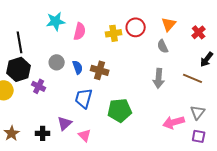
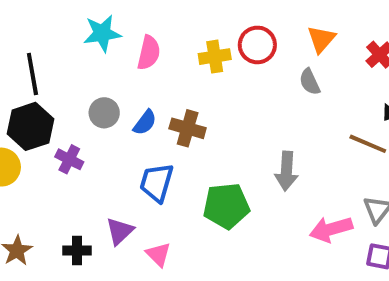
blue semicircle: (78, 67) -> (145, 123), turned 56
gray arrow: (159, 78) -> (286, 171), moved

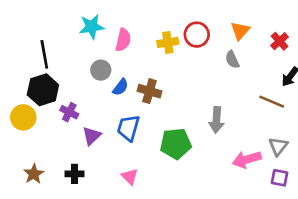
gray circle: (104, 113) -> (101, 70), moved
purple triangle: (120, 231) -> (92, 136), moved

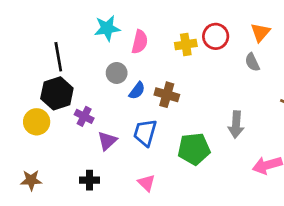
brown star: (34, 174) -> (31, 180), moved, turned 30

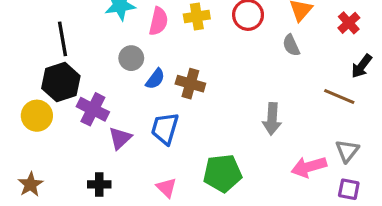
yellow cross: (186, 45) -> (197, 17), moved
purple cross: (84, 116) -> (93, 109), size x1.4
green pentagon: (194, 149) -> (222, 173), moved
brown star: (31, 180) -> (31, 184), turned -30

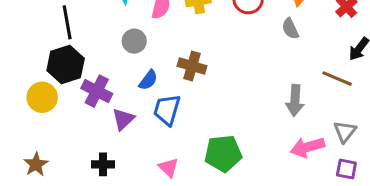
blue semicircle: (155, 79) -> (148, 80), moved
gray arrow: (272, 119) -> (295, 100), moved

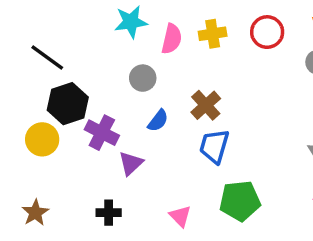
black line: (67, 22) -> (47, 58), moved, turned -44
brown cross: (192, 66) -> (206, 105), turned 32
blue trapezoid: (167, 110) -> (214, 146), moved

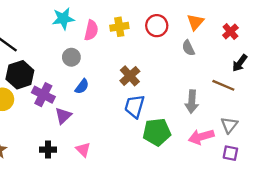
brown cross: (206, 105) -> (130, 76), moved
blue trapezoid: (214, 146) -> (135, 106), moved
green pentagon: (240, 201) -> (157, 132), moved
pink triangle: (180, 216) -> (83, 150), moved

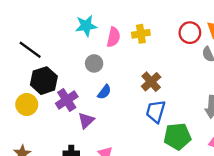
red circle: (157, 26) -> (190, 33), moved
purple cross: (43, 95) -> (67, 100), turned 30

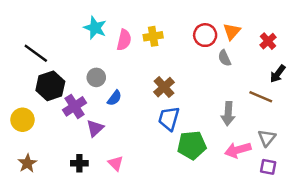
cyan star: (86, 26) -> (95, 28), turned 30
gray circle: (94, 63) -> (96, 77), moved
yellow circle: (27, 105) -> (22, 120), moved

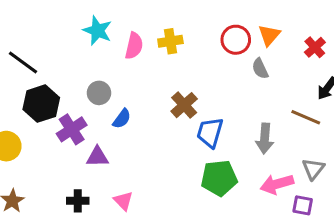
blue trapezoid: (169, 119) -> (210, 132), moved
purple triangle: (95, 128) -> (97, 157), turned 42
purple square: (268, 167) -> (303, 205), moved

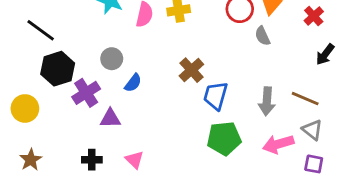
brown line: (306, 117) -> (305, 99), moved
gray triangle: (313, 169) -> (312, 130), turned -30
purple square: (303, 205) -> (314, 164), moved

